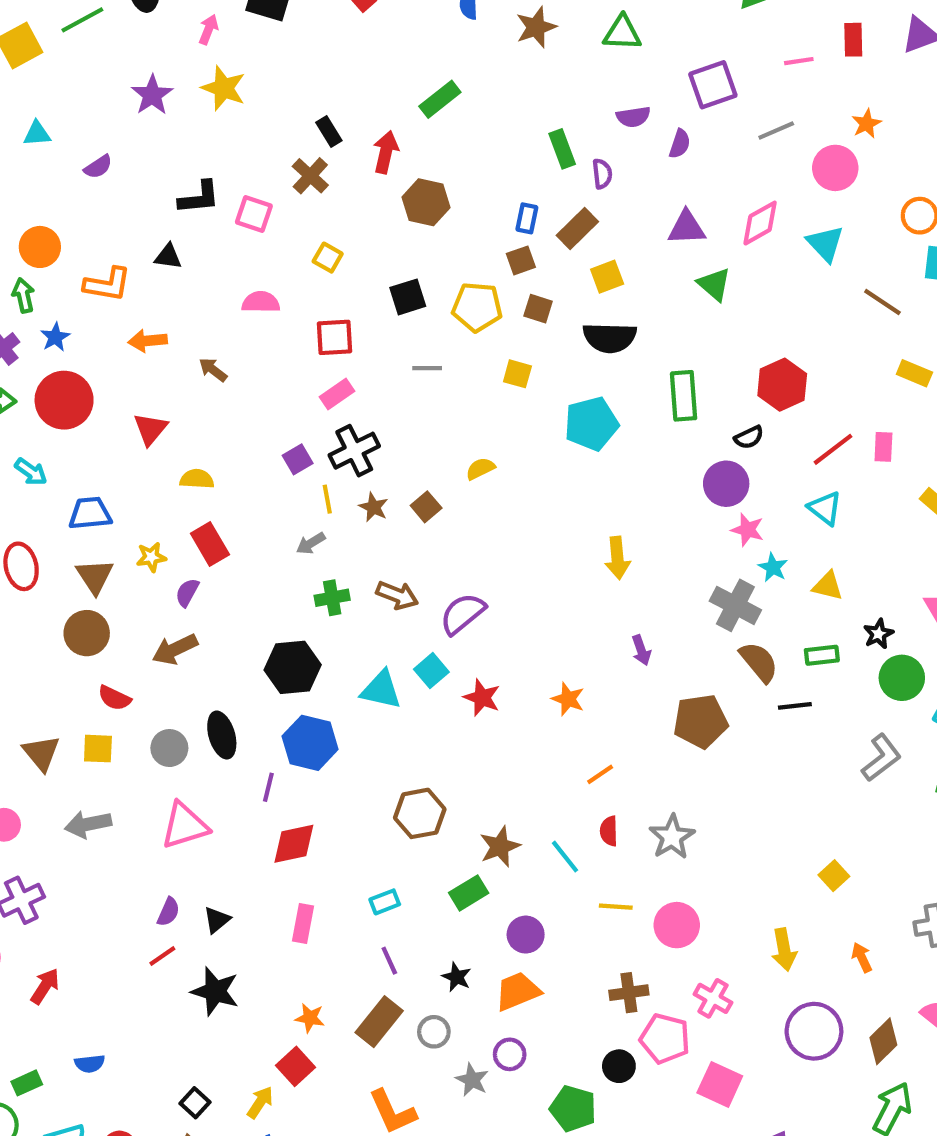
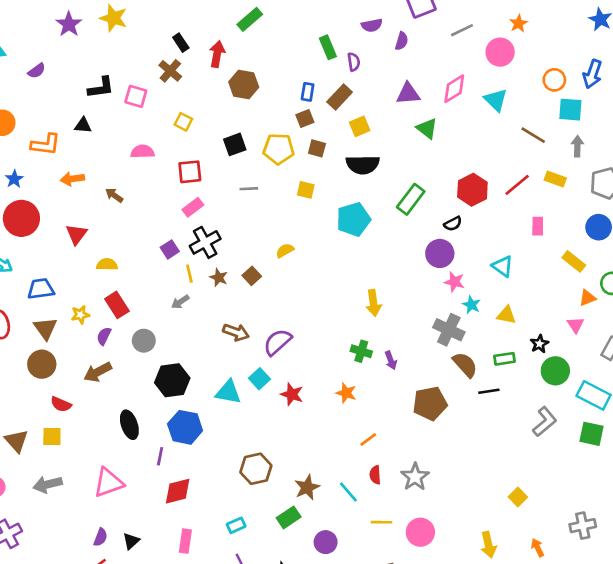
green rectangle: (684, 396) -> (411, 199), turned 44
red line: (833, 449) -> (517, 185), moved
green cross: (332, 598) -> (361, 351), moved, turned 30
gray circle: (169, 748) -> (144, 341), moved

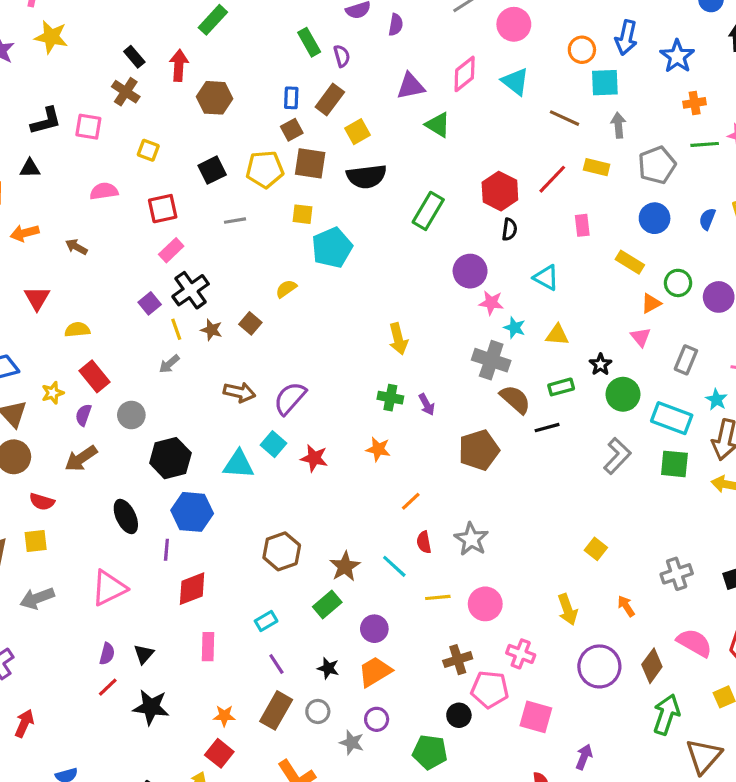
brown square: (317, 148) -> (310, 163), size x1.5
cyan pentagon: (353, 219) -> (332, 248), moved
black semicircle: (453, 224) -> (509, 229), moved, turned -48

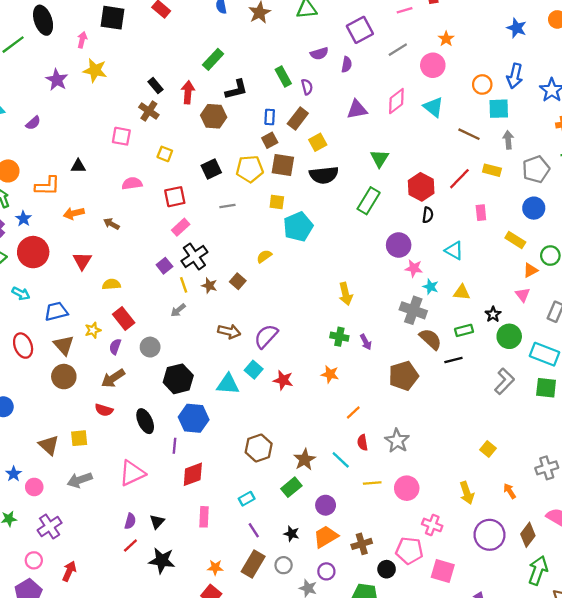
black L-shape: (46, 121) -> (236, 89), moved
green triangle: (438, 125) -> (380, 158), moved, turned 30
red semicircle: (42, 502) -> (104, 410), moved
brown cross: (458, 660) -> (362, 544), moved

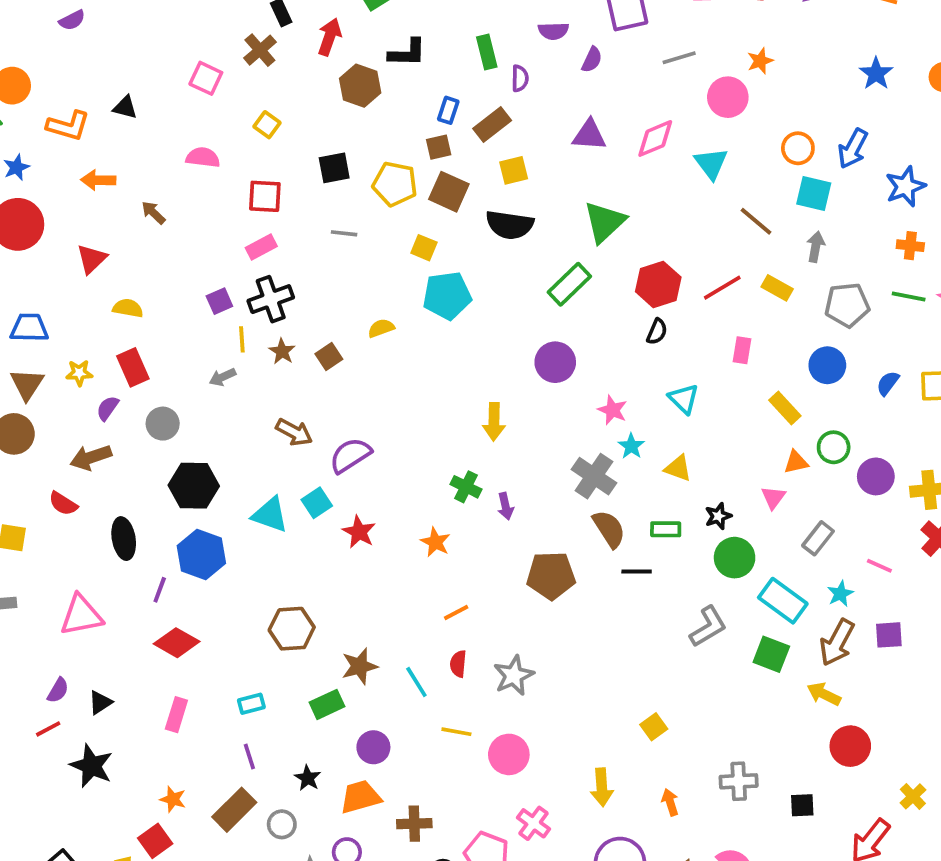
green triangle: (380, 158) -> (605, 222), size x1.4
purple circle: (399, 245) -> (555, 362), moved
red diamond: (193, 474) -> (177, 643), turned 35

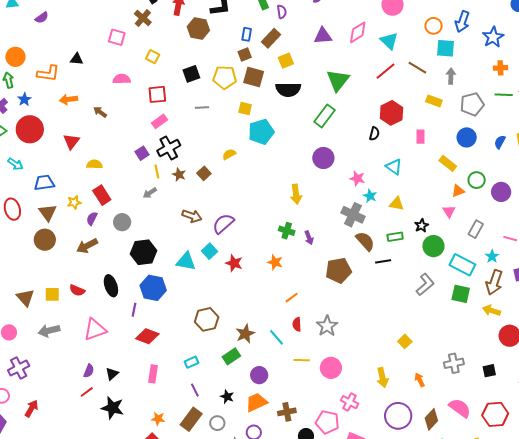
red hexagon: (658, 284) -> (391, 113), moved
red line: (722, 288) -> (386, 71), moved
red semicircle: (63, 504) -> (77, 290), moved

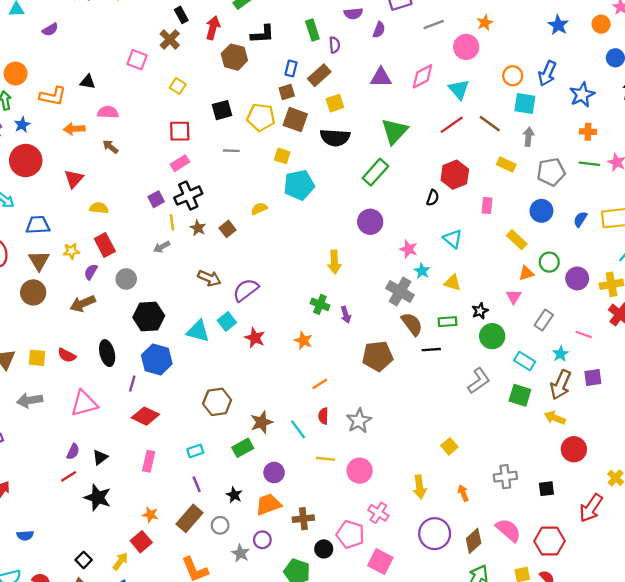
pink semicircle: (122, 79) -> (108, 112), moved
cyan rectangle: (462, 265) -> (525, 361), size x0.7

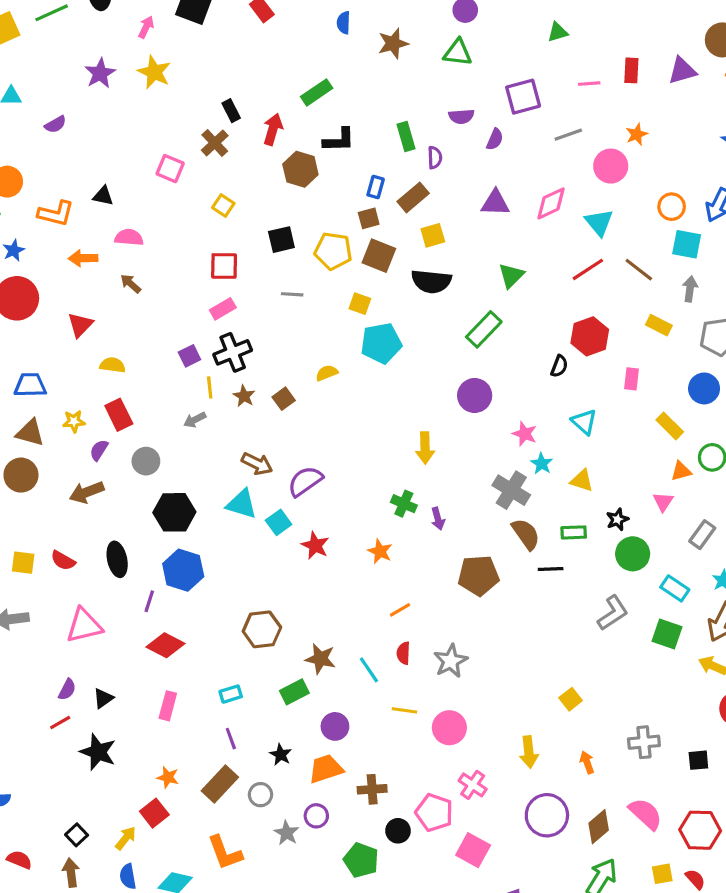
green triangle: (395, 131) -> (511, 275), size x0.7
brown triangle: (39, 261) -> (30, 433), turned -45
cyan triangle: (198, 331) -> (242, 504), moved
brown star: (261, 422) -> (320, 659), turned 30

